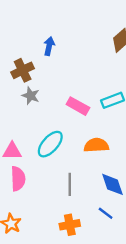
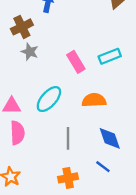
pink rectangle: (78, 106) -> (76, 62), turned 30

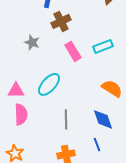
brown cross: (22, 27) -> (61, 21), moved
orange semicircle: (94, 100) -> (112, 88), moved, turned 35
blue line: (103, 167) -> (97, 144), turned 32

